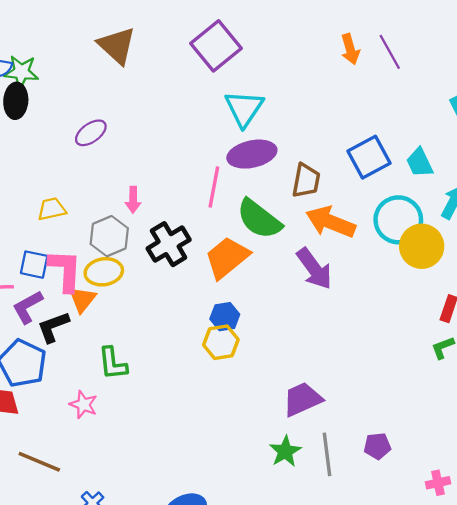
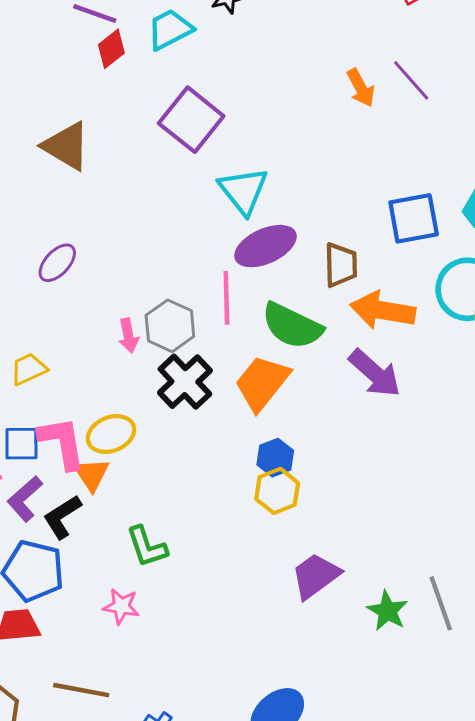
blue square: (369, 157) -> (414, 218), turned 30
gray hexagon: (109, 236) -> (170, 326), moved
purple trapezoid: (302, 399) -> (316, 576), moved

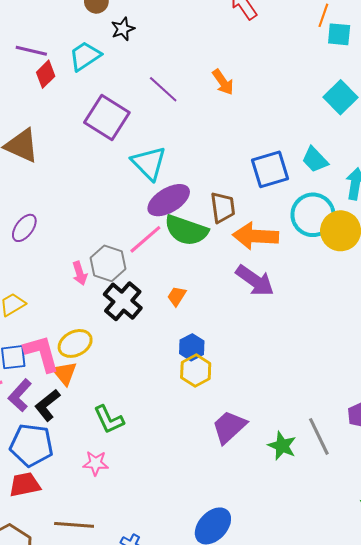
purple line: (411, 80) -> (163, 89), moved
pink line: (226, 298) -> (145, 239), turned 57
green semicircle: (292, 326) -> (186, 230), moved
orange trapezoid: (262, 383) -> (177, 296), size x0.5

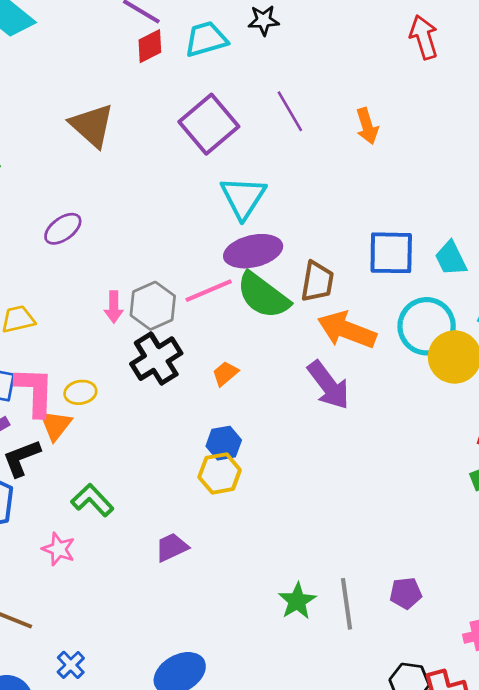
yellow ellipse: (75, 343) -> (80, 392), size x0.7
green L-shape: (109, 420) -> (92, 500), turned 144
purple trapezoid: (229, 427) -> (172, 547), moved, size x0.7

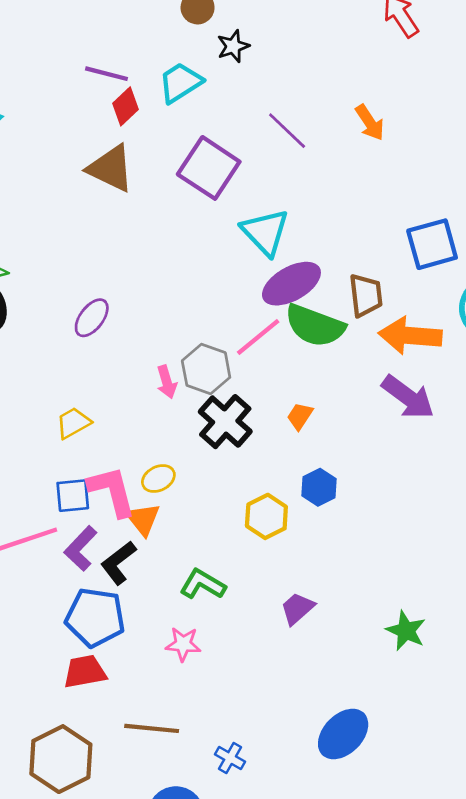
brown triangle: (92, 125) -> (111, 168), moved
yellow hexagon: (220, 473) -> (266, 516), moved
green star: (297, 601) -> (406, 631), moved

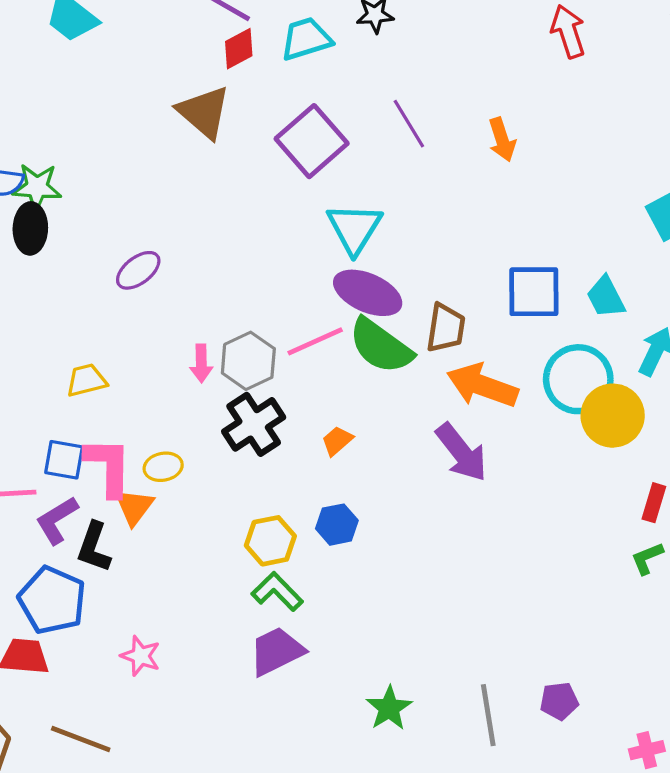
purple ellipse: (291, 284) -> (368, 293), turned 38
black L-shape: (118, 563) -> (94, 547), turned -48
green L-shape: (203, 584) -> (277, 592), moved
purple trapezoid: (297, 609) -> (277, 651), size x1.4

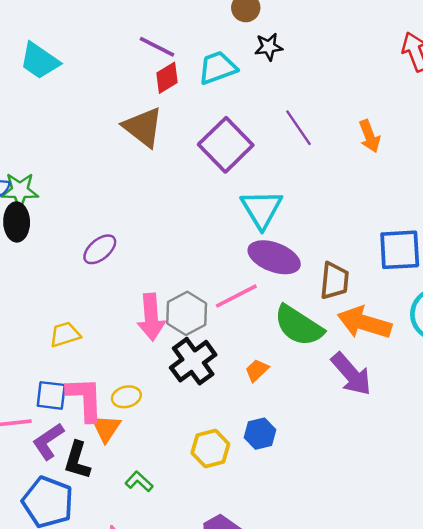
green semicircle: (381, 346) -> (299, 326), moved
pink arrow: (201, 363) -> (151, 317), size x1.6
green L-shape: (277, 592) -> (139, 481), moved, size x0.7

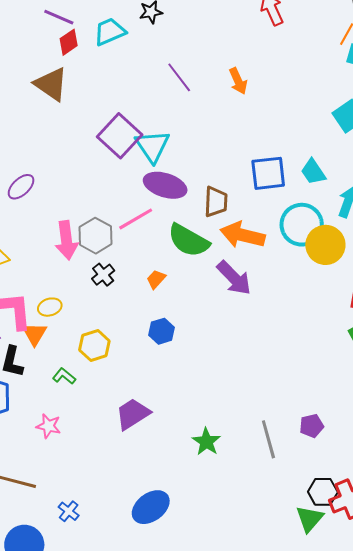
purple square: (226, 145) -> (120, 136), moved
black cross: (193, 361) -> (103, 275), size x0.6
yellow hexagon: (210, 449) -> (94, 346), moved

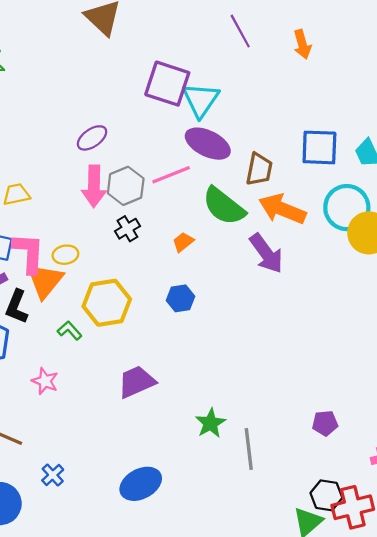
purple square: (120, 136) -> (167, 84), turned -33
purple ellipse: (21, 187) -> (92, 138), moved
orange triangle: (35, 334) -> (45, 281), size x1.4
yellow hexagon: (94, 346) -> (107, 303), size x1.4
gray line: (268, 439) -> (249, 449), moved

